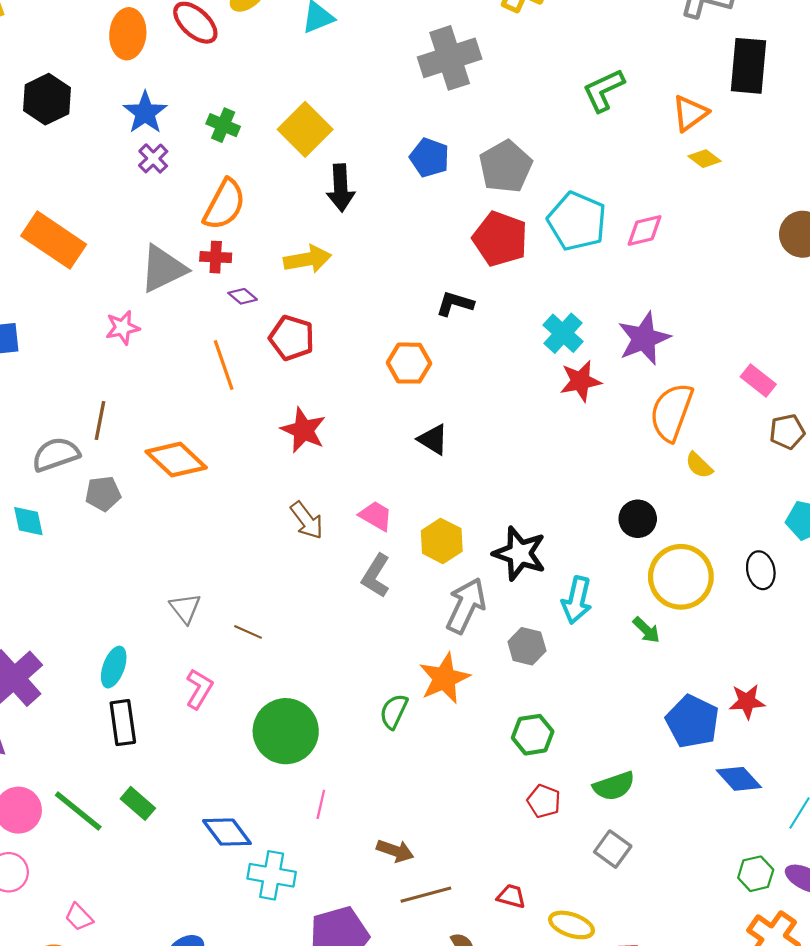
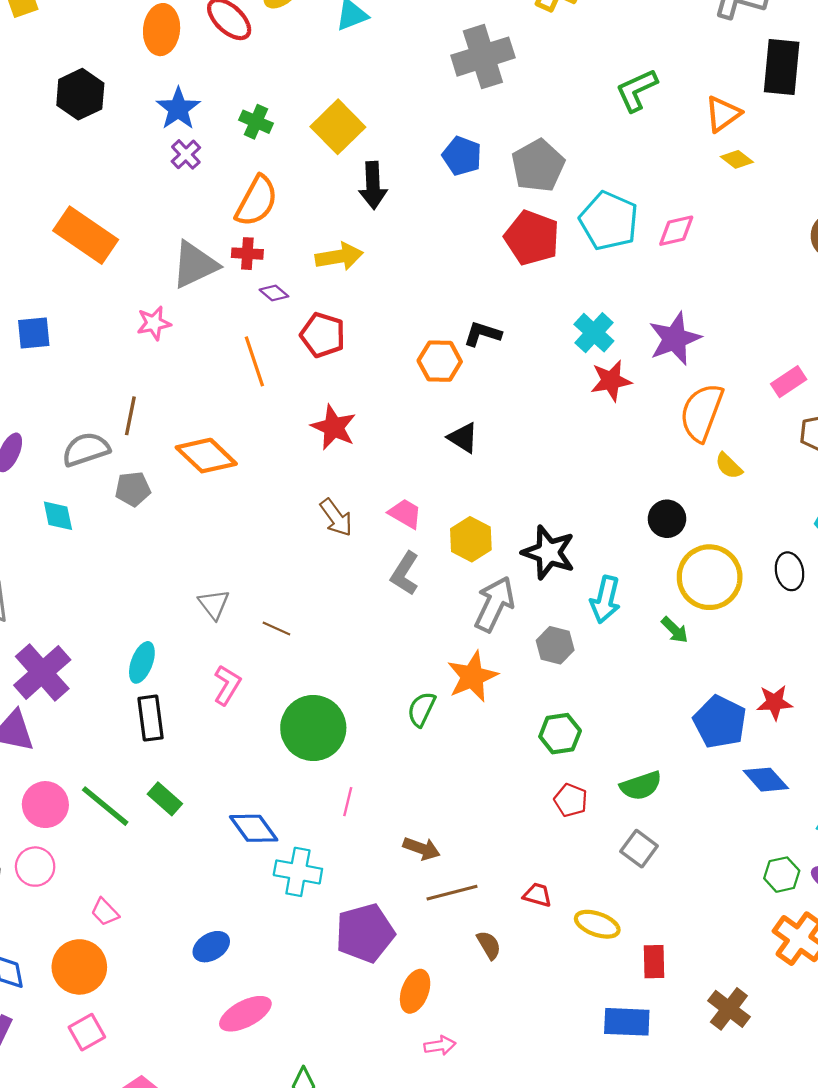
black L-shape: (455, 304) -> (482, 334), moved
pink rectangle: (758, 380) -> (789, 382), turned -72

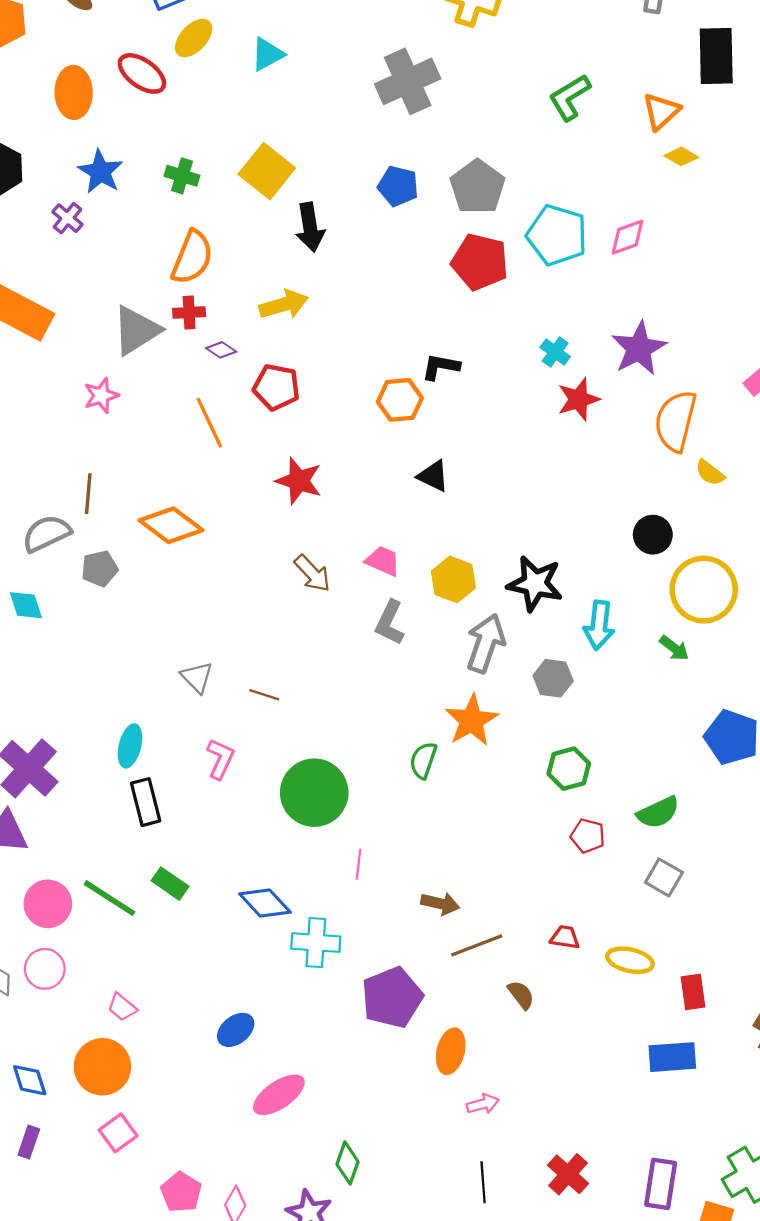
purple cross: (186, 154) -> (67, 218), moved
cyan cross: (594, 333) -> (555, 352), size x0.7

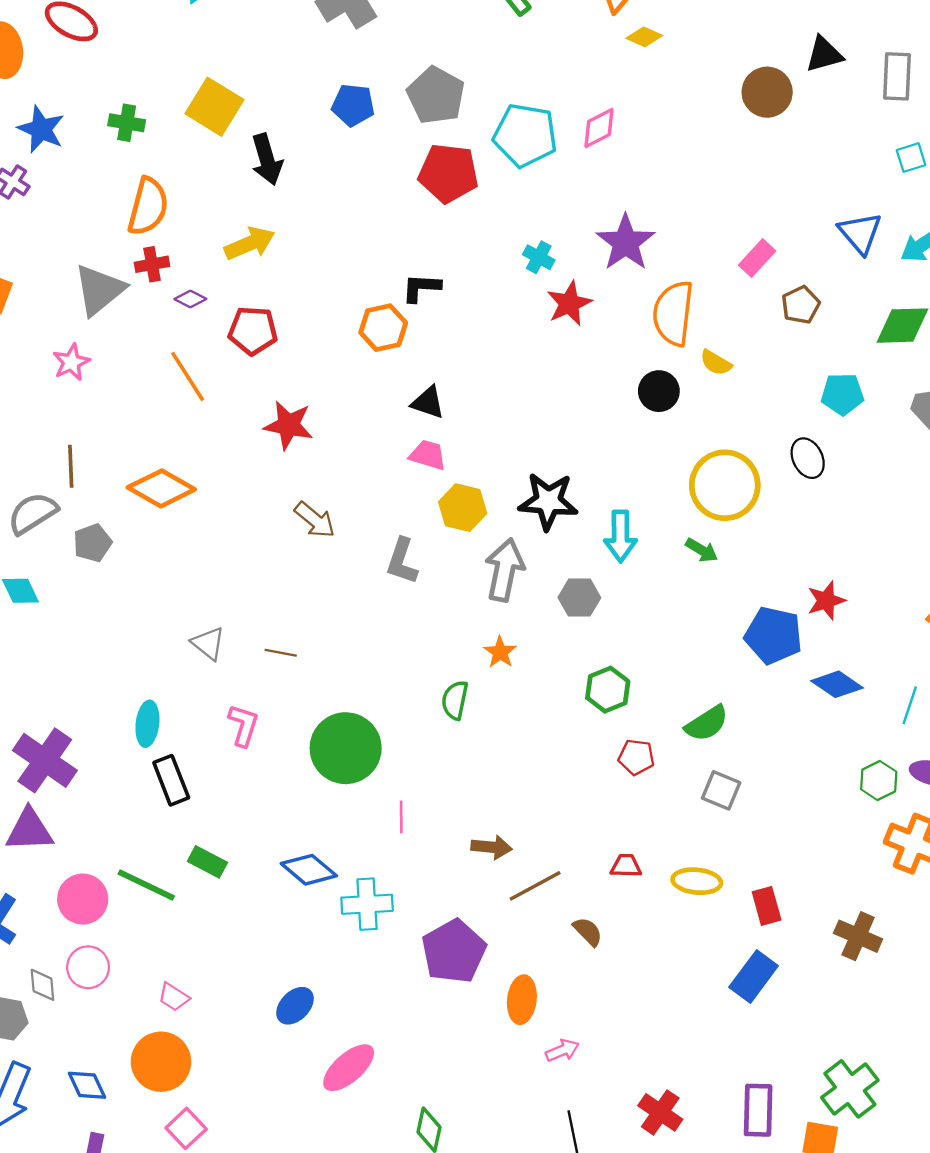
black circle: (653, 535) -> (659, 391), moved
pink trapezoid: (383, 561) -> (428, 455), moved
orange star: (472, 720) -> (500, 652), size x0.6
blue rectangle: (672, 1057) -> (754, 977), turned -42

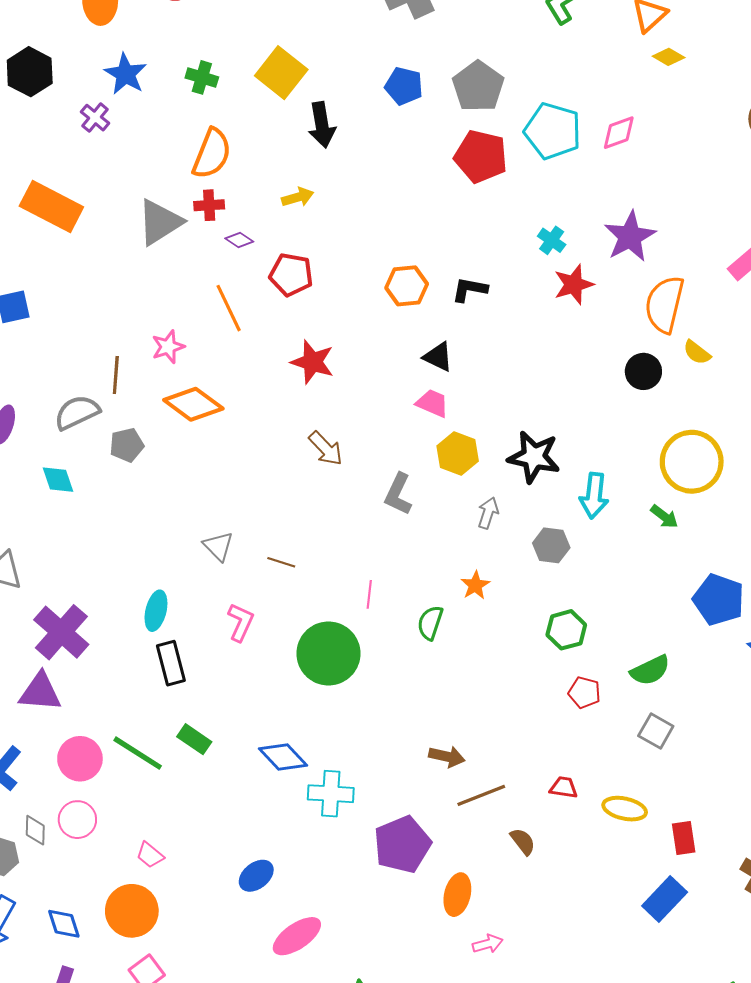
yellow arrow: (250, 243) -> (298, 197), size x0.7
black L-shape: (421, 288) -> (470, 289), moved
pink star: (71, 362) -> (168, 347), moved
gray arrow: (505, 570) -> (488, 513), size x0.6
pink line: (401, 817) -> (369, 594), moved

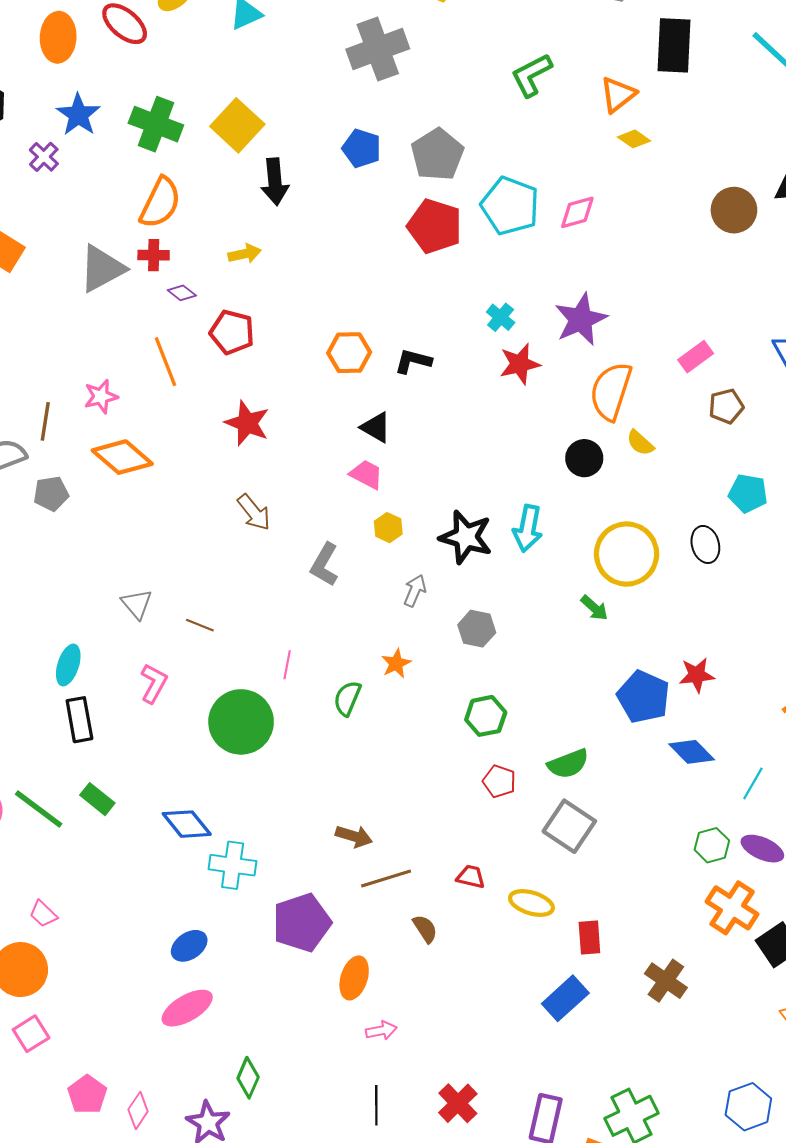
green cross: (202, 77) -> (156, 124), size x1.6
yellow hexagon: (458, 453) -> (388, 528), size x0.7
cyan arrow: (594, 496) -> (528, 528), moved
gray square: (656, 731) -> (569, 826), size x1.4
blue ellipse: (256, 876) -> (189, 946), moved

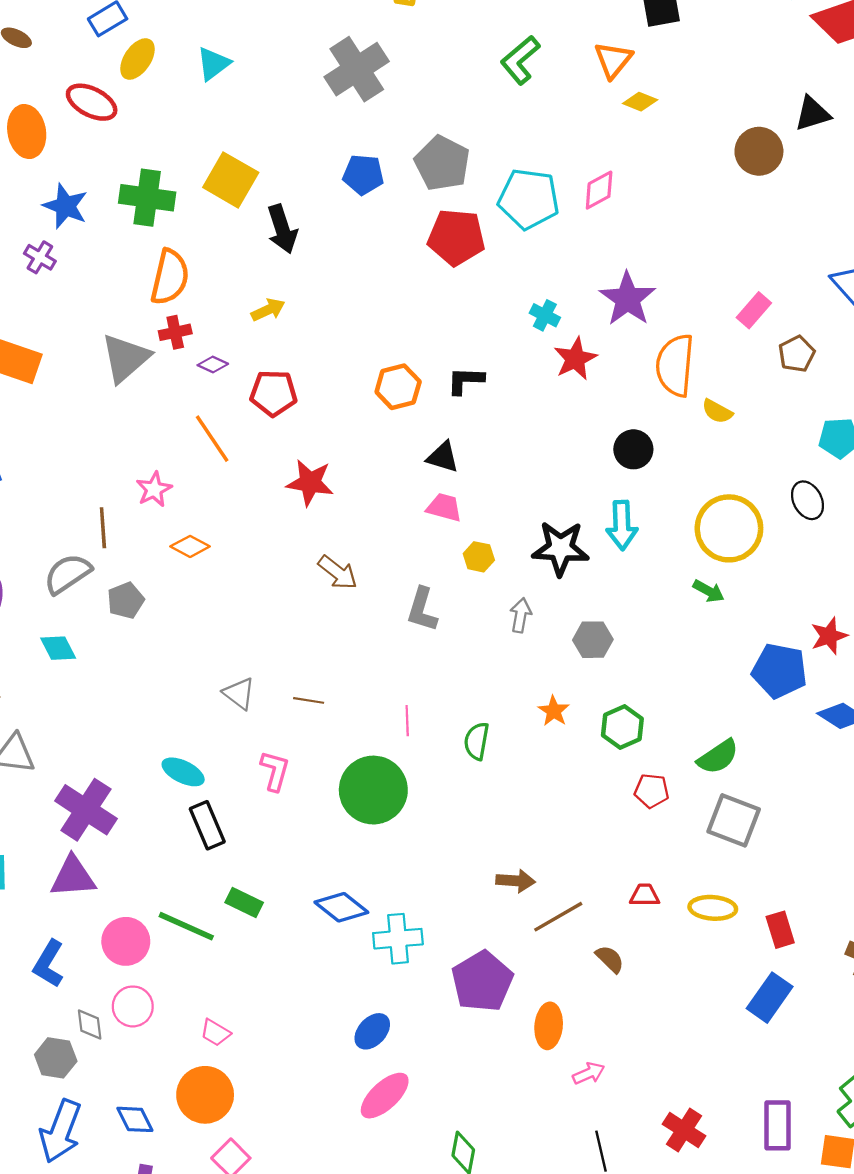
orange diamond: (122, 457) -> (190, 546), size x0.6
black circle: (584, 458) -> (633, 449), moved
orange star: (396, 663) -> (554, 711), moved
cyan ellipse: (68, 665) -> (183, 772), turned -69

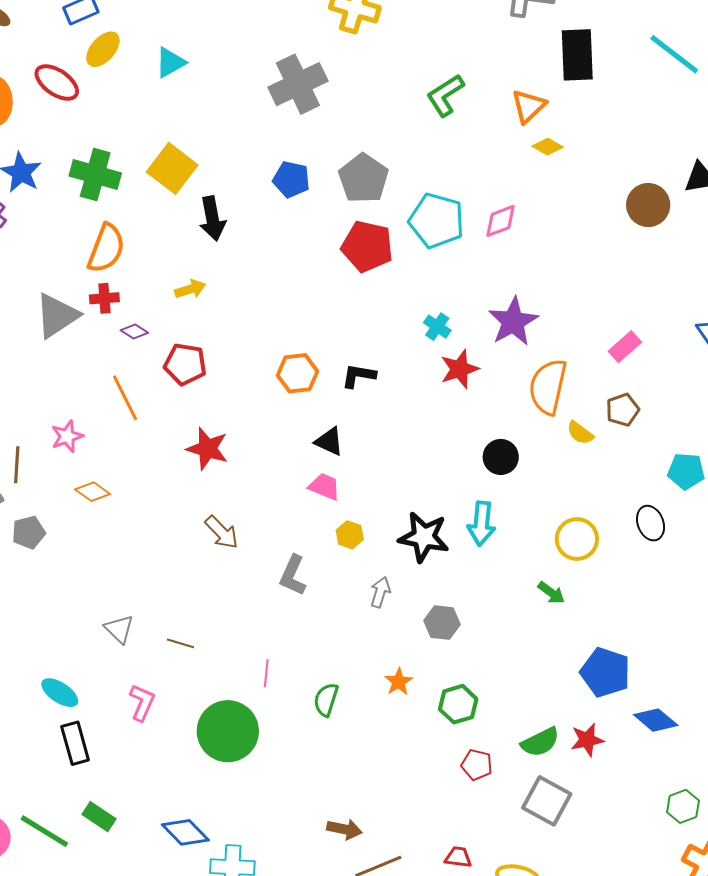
brown pentagon: (797, 354) -> (623, 410), moved
yellow circle: (729, 528) -> (577, 539), size x0.7
red star: (829, 636) -> (587, 740), moved

